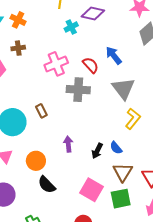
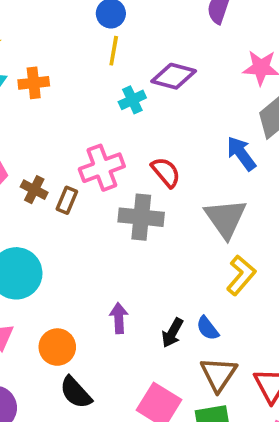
orange cross: (18, 20) -> (34, 83), turned -35
brown cross: (18, 48) -> (34, 190), moved, turned 32
blue arrow: (114, 55) -> (241, 153), moved
brown rectangle: (41, 111) -> (67, 200), moved, turned 48

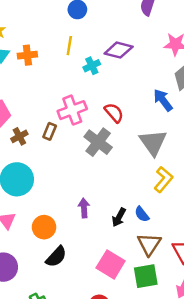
yellow line: (114, 51) -> (69, 46), moved
brown cross: (34, 190) -> (19, 136), moved, turned 35
gray cross: (141, 217) -> (98, 142), turned 32
black semicircle: (76, 392) -> (56, 257), turned -95

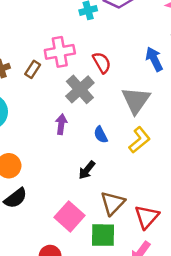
purple arrow: (84, 208) -> (61, 124), moved
blue semicircle: (142, 214) -> (101, 135), moved

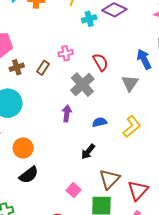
pink cross: (60, 52) -> (66, 53), size x0.6
gray triangle: (136, 100) -> (130, 83), moved, size x0.7
blue semicircle: (101, 135) -> (100, 122), turned 104
pink square: (69, 216) -> (74, 190), size x0.6

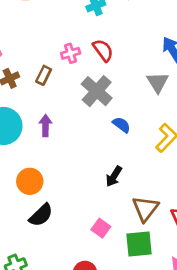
red semicircle: (100, 62) -> (103, 50), moved
purple arrow: (67, 113) -> (45, 126), moved
blue semicircle: (100, 122) -> (121, 125), moved, turned 56

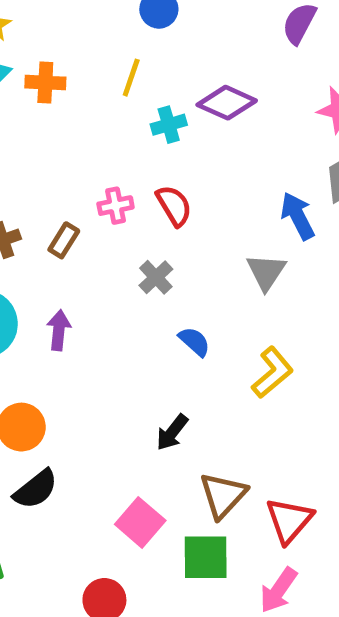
gray cross: (97, 91) -> (156, 277), size x0.6
pink square: (101, 228) -> (140, 522), size x1.4

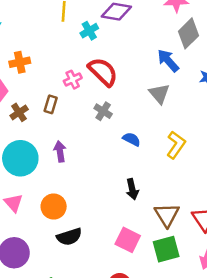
orange cross: (45, 83) -> (20, 62), moved
red semicircle: (174, 206) -> (103, 72), size x1.4
black arrow: (172, 432) -> (132, 189), turned -36
black semicircle: (36, 489) -> (69, 237), turned 35

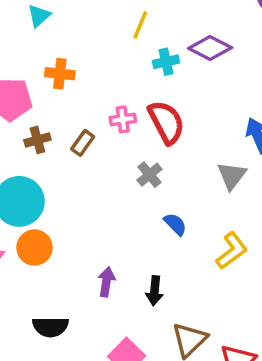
purple arrow: (60, 151) -> (106, 282), moved
orange circle: (54, 207) -> (35, 248), moved

